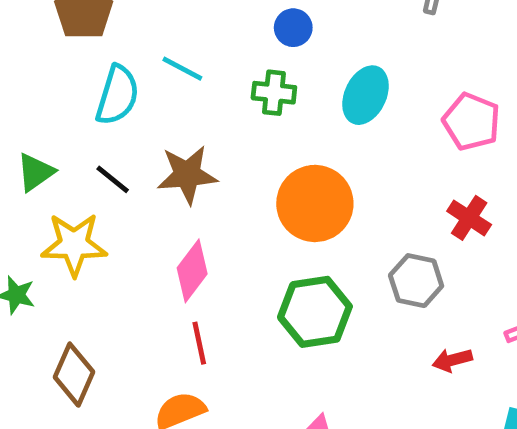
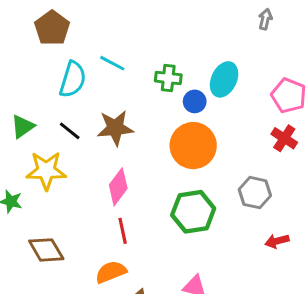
blue circle: (293, 28) -> (195, 101), moved
red cross: (469, 218) -> (284, 138), moved
brown diamond: (74, 375) -> (46, 250), turned -54

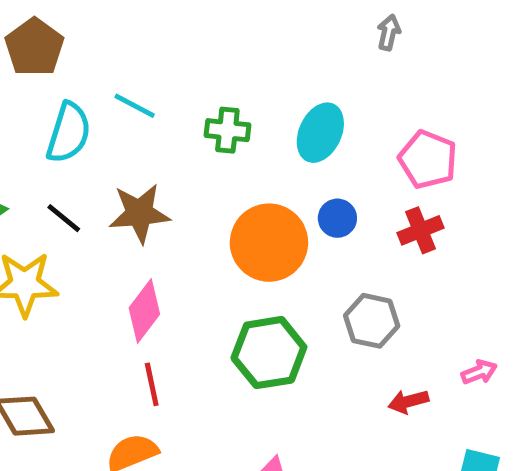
blue circle: (195, 101) -> (337, 218), moved
red cross: (284, 138) -> (420, 230), turned 35

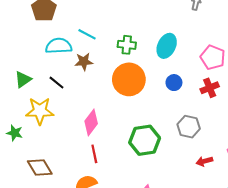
cyan semicircle: (69, 133) -> (59, 46), turned -110
brown star: (139, 213) -> (84, 62), moved, size x0.7
orange circle: (269, 243) -> (129, 79), moved

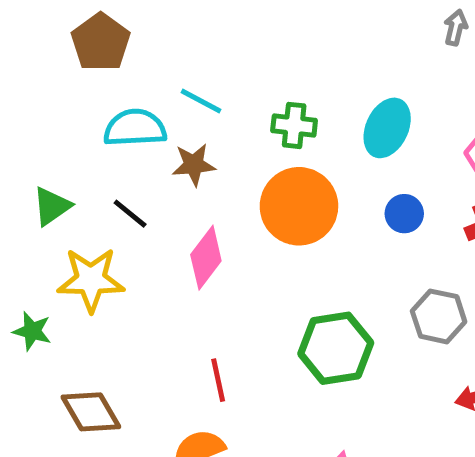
pink diamond: (91, 122) -> (206, 258), moved

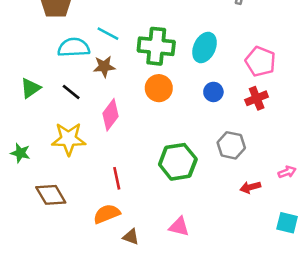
green cross: (294, 125) -> (156, 46), size x1.6
orange circle: (299, 206) -> (159, 88), size x0.7
yellow star: (91, 280) -> (69, 139), moved

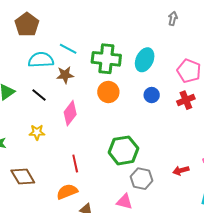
yellow star: (69, 139) -> (37, 132), size x0.6
gray hexagon: (231, 145) -> (142, 179), moved

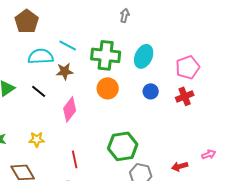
gray arrow: (173, 19) -> (125, 15), moved
pink pentagon: (189, 71) -> (188, 67), turned 30
yellow star: (37, 132) -> (37, 139), moved

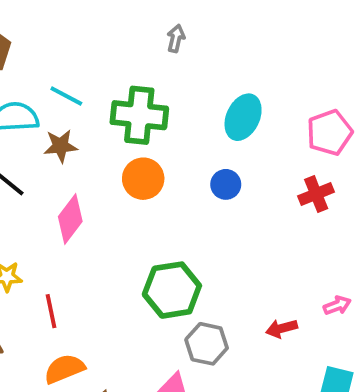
cyan ellipse: (144, 56) -> (243, 117), moved
pink pentagon: (188, 67) -> (329, 133), moved
red cross: (185, 96) -> (316, 194), moved
red line: (75, 159) -> (51, 311), moved

